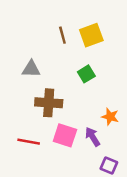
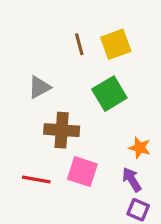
gray triangle: (31, 69) -> (39, 87), turned -30
green square: (86, 74) -> (109, 94), size x1.5
purple arrow: (93, 137) -> (132, 180), moved

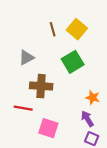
yellow square: (116, 44) -> (77, 29), turned -30
pink square: (82, 172) -> (48, 128), moved
red line: (36, 180) -> (23, 108), moved

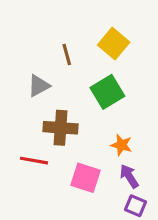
brown line: (53, 29) -> (67, 54), moved
orange star: (93, 98) -> (121, 145), moved
pink square: (48, 128) -> (86, 178), moved

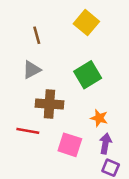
yellow square: (114, 44) -> (86, 23), moved
brown line: (67, 54) -> (37, 35), moved
purple arrow: (129, 176) -> (105, 144), turned 42

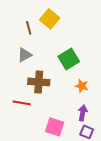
yellow square: (86, 23) -> (50, 19), moved
orange star: (99, 118) -> (82, 86), moved
pink square: (70, 145) -> (55, 127), moved

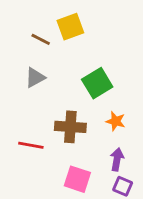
yellow square: (50, 19) -> (70, 27), turned 30
brown line: (29, 28) -> (41, 39), turned -48
brown cross: (39, 82) -> (70, 127), moved

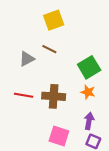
brown line: (41, 39) -> (49, 49), moved
green square: (97, 83) -> (89, 67), moved
red line: (31, 145) -> (24, 95), moved

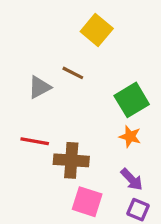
yellow square: (54, 20) -> (97, 30), moved, turned -30
brown cross: (54, 96) -> (71, 160), moved
purple arrow: (89, 121) -> (132, 179), turned 126

